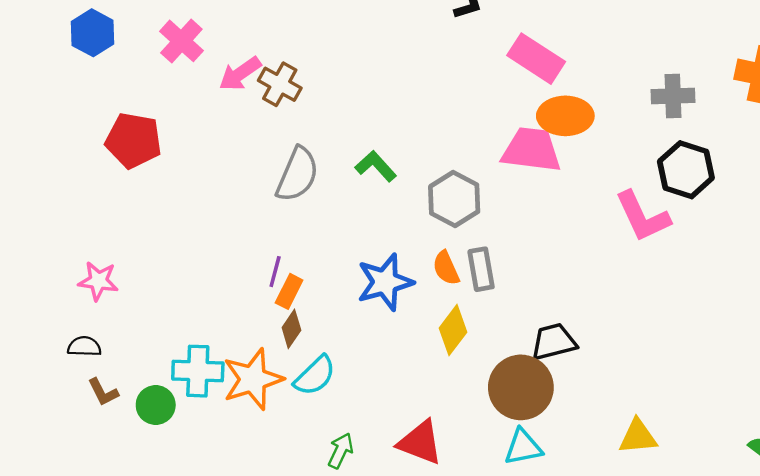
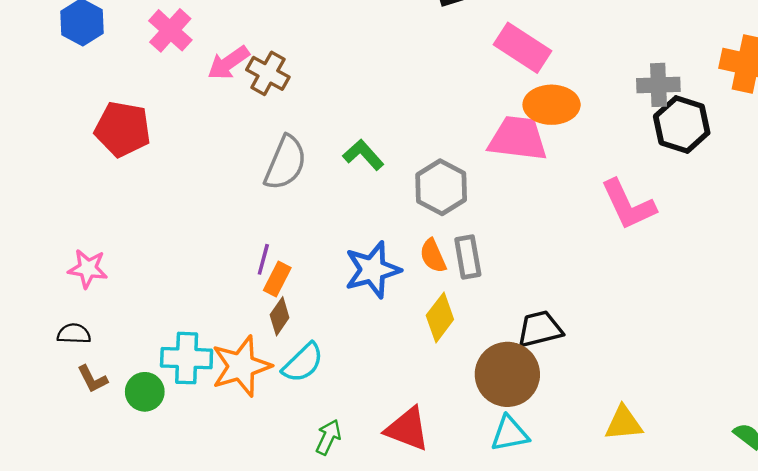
black hexagon: (686, 170) -> (682, 124), moved

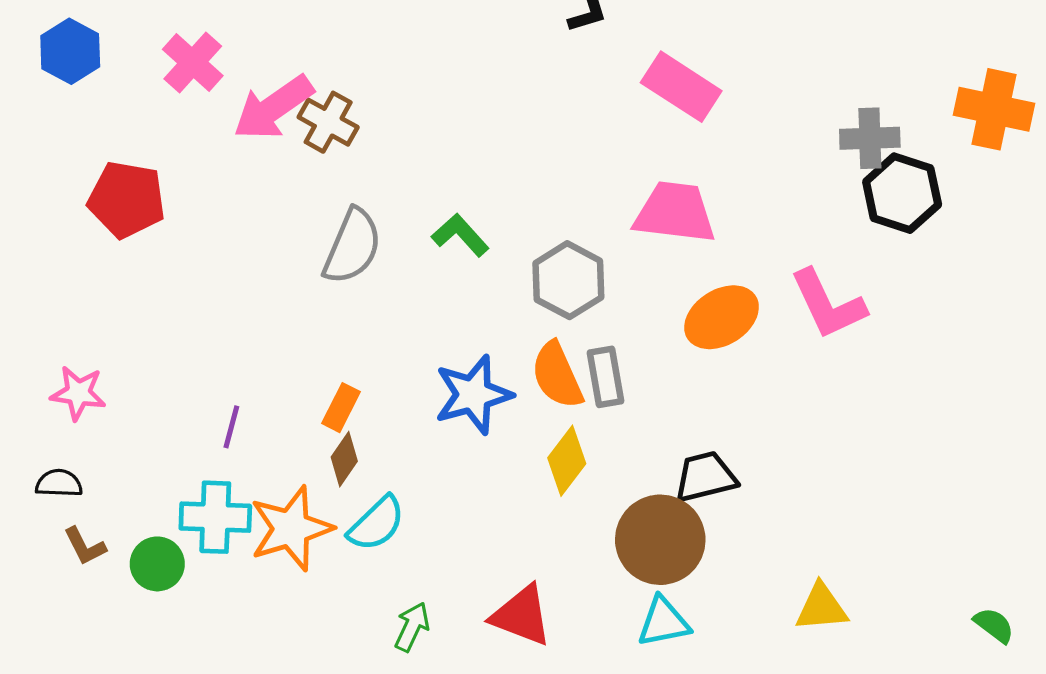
pink arrow: (228, 63) -> (273, 108), size x1.4
orange ellipse: (552, 105) -> (722, 317), moved, turned -32
orange semicircle: (433, 256) -> (557, 375), size x1.4
purple line: (263, 259) -> (231, 427), moved

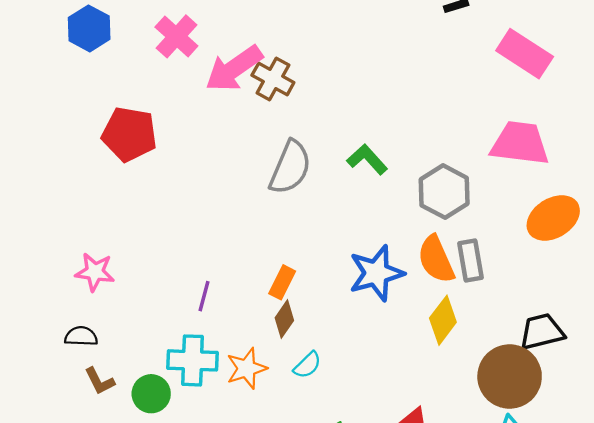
cyan semicircle: (377, 524) -> (307, 365), size x0.7
orange star: (291, 528) -> (247, 368), size x0.7

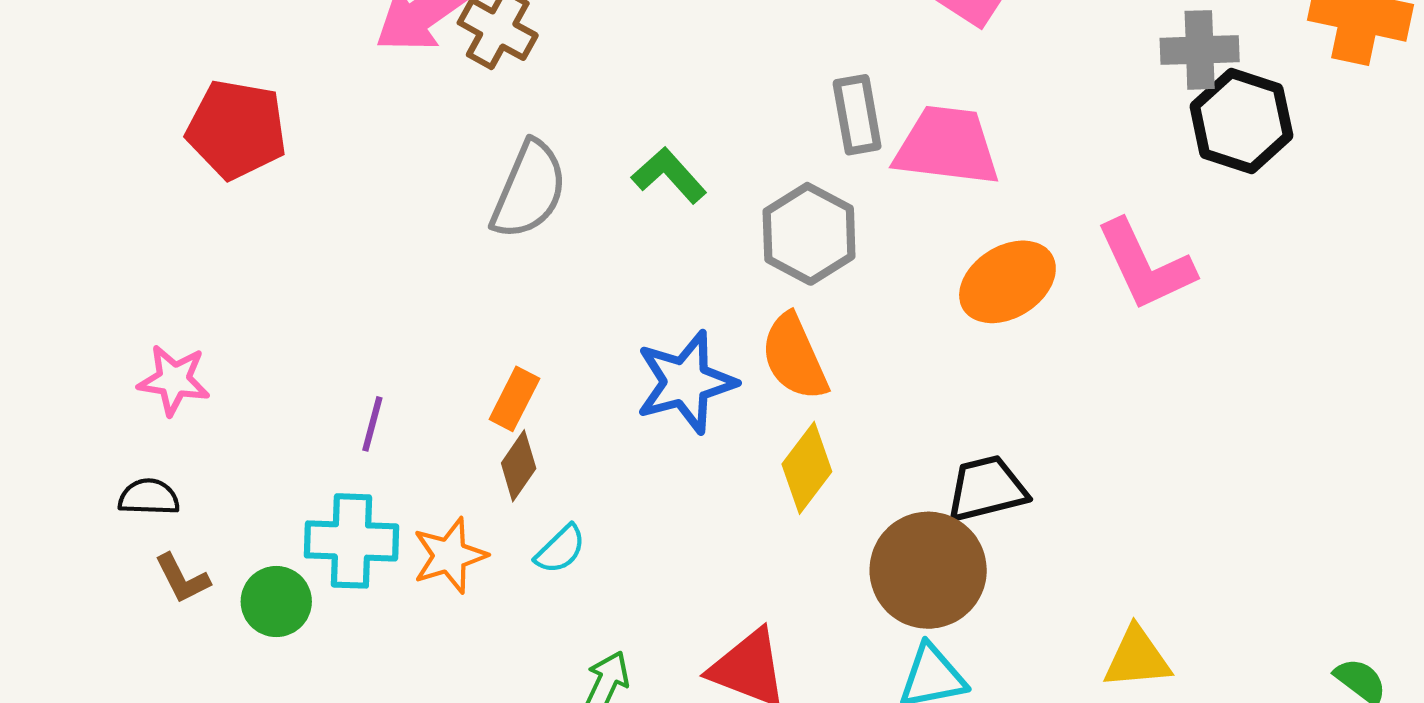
gray rectangle: (471, 260) -> (857, 115), moved

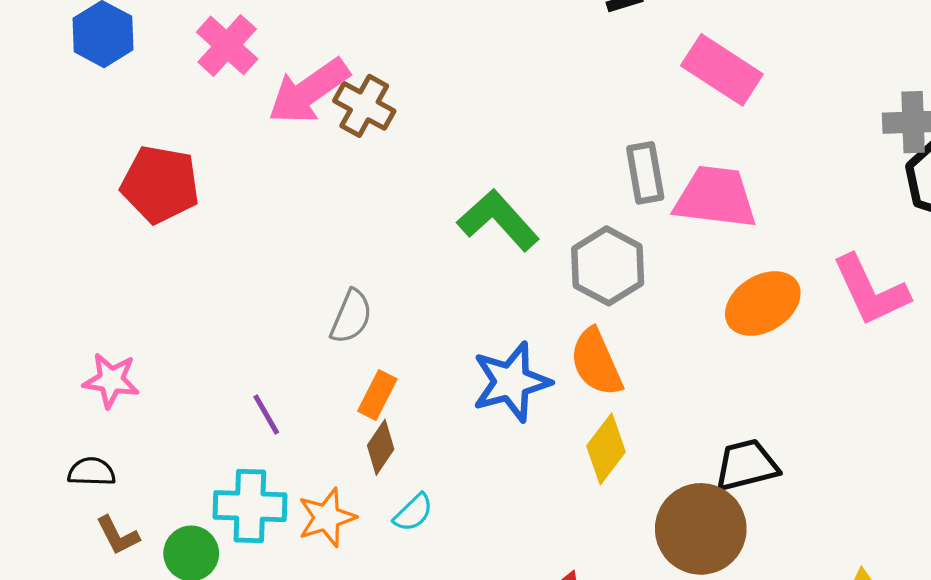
green L-shape: (669, 175) -> (498, 220), size x1.4
gray semicircle: (529, 190) -> (351, 317), moved, size x0.7
purple line: (372, 424) -> (266, 415), turned -45

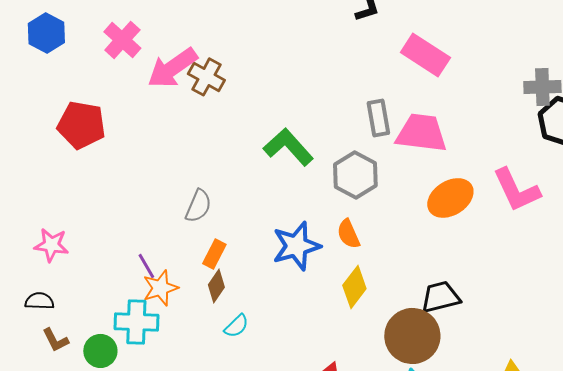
orange semicircle: (596, 362) -> (348, 234), size x0.7
orange star: (327, 517) -> (160, 288), moved

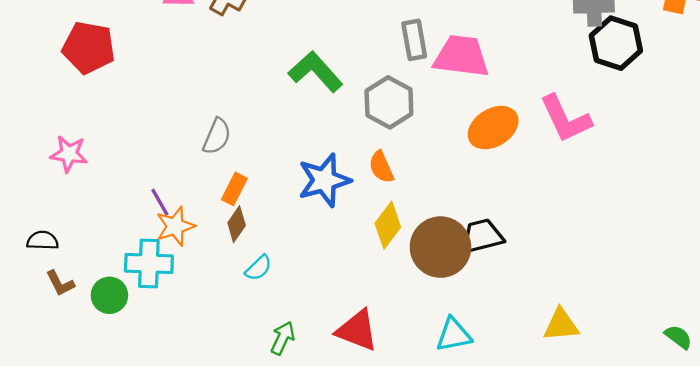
pink star: (51, 245) -> (69, 154), moved
brown circle: (412, 336) -> (440, 247), moved

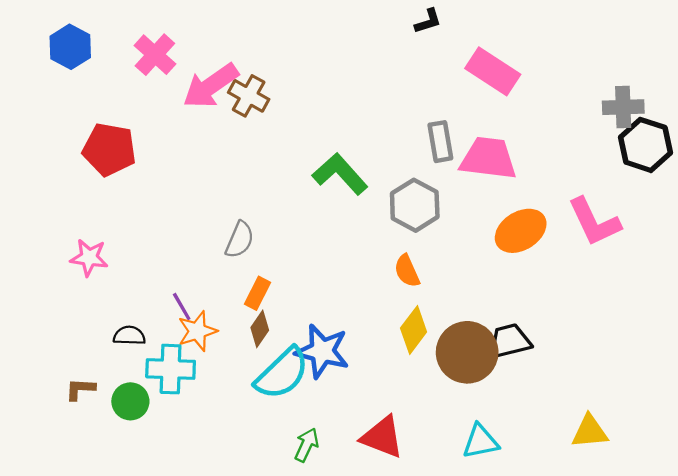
blue star: (324, 180) -> (322, 351), moved, turned 30
black semicircle: (43, 240) -> (129, 336), moved
cyan semicircle: (259, 268) -> (282, 373), size x2.0
brown L-shape: (60, 283) -> (80, 389), turned 120

